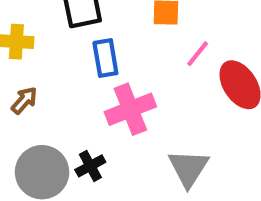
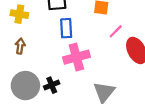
brown arrow: (24, 100) -> (20, 46), turned -40

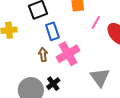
brown arrow: (20, 46) -> (43, 55), moved

